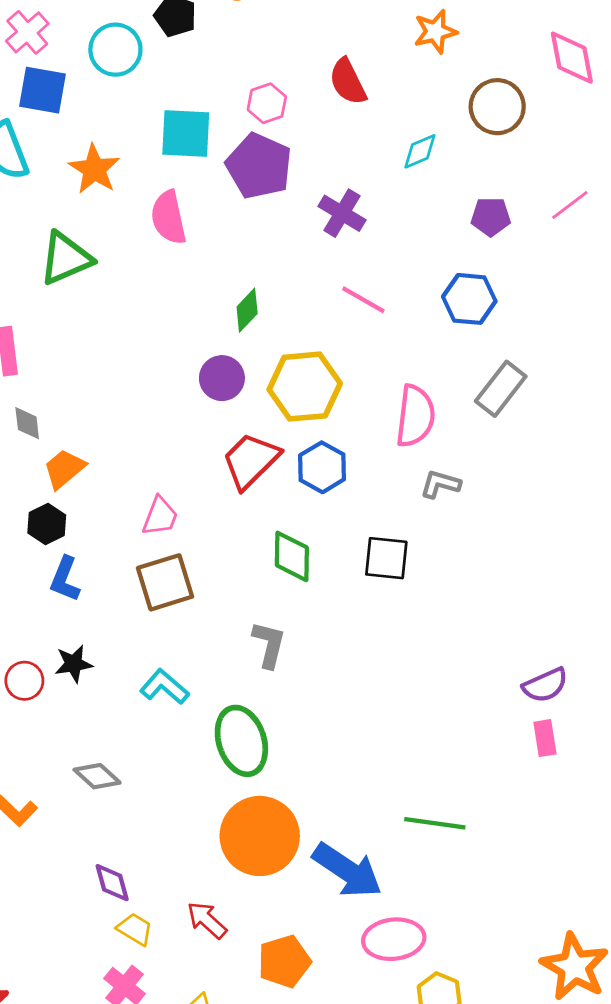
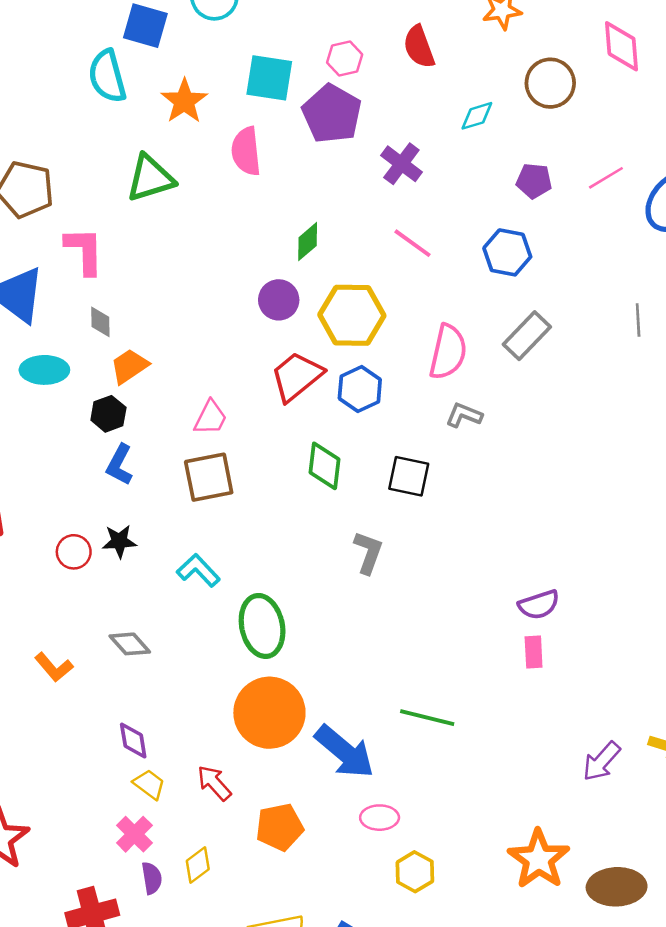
gray L-shape: (269, 644) -> (368, 552), moved
pink ellipse: (394, 939) -> (380, 818), size x0.7

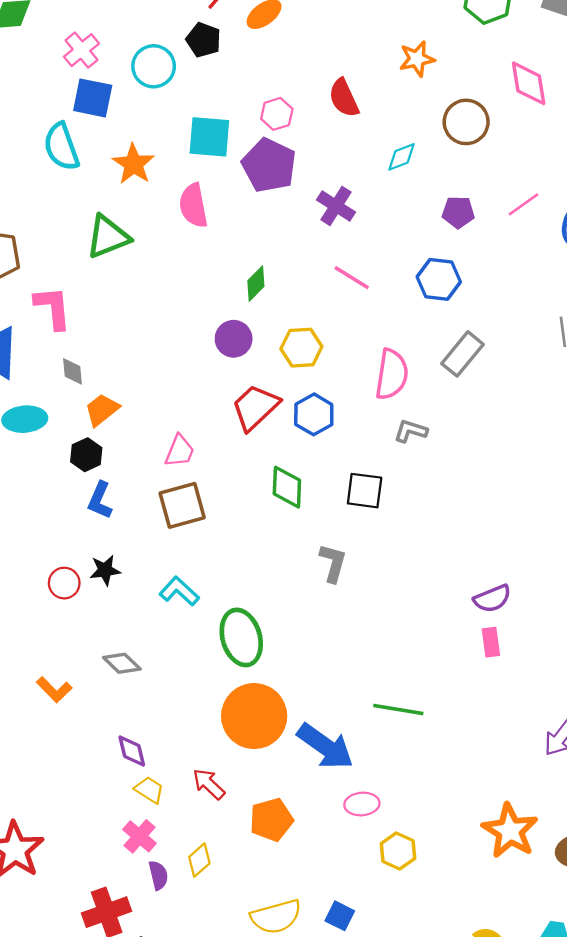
yellow hexagon: (352, 315) -> (301, 348), size x0.7

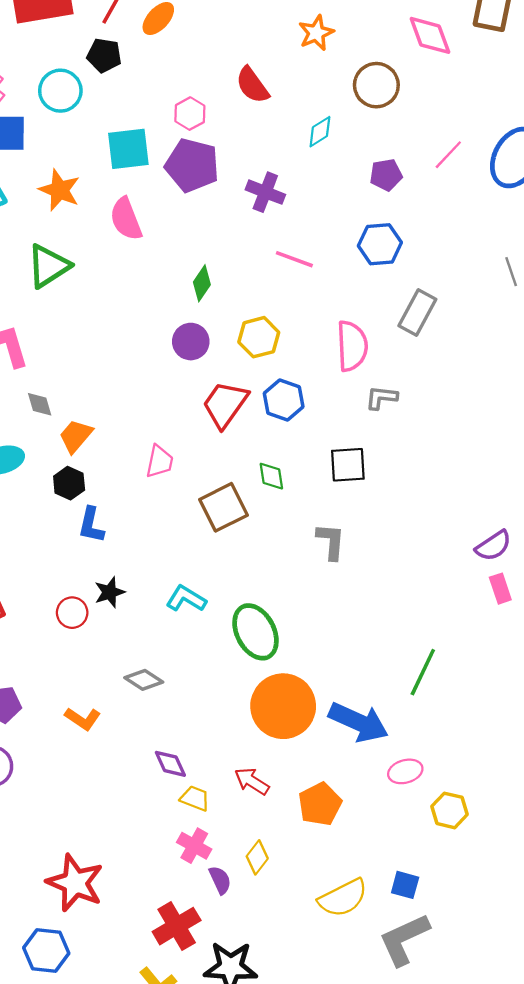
green diamond: (287, 487) -> (271, 476), size x0.7
brown square: (182, 505) -> (224, 507), moved
green line: (398, 710) -> (423, 672), turned -63

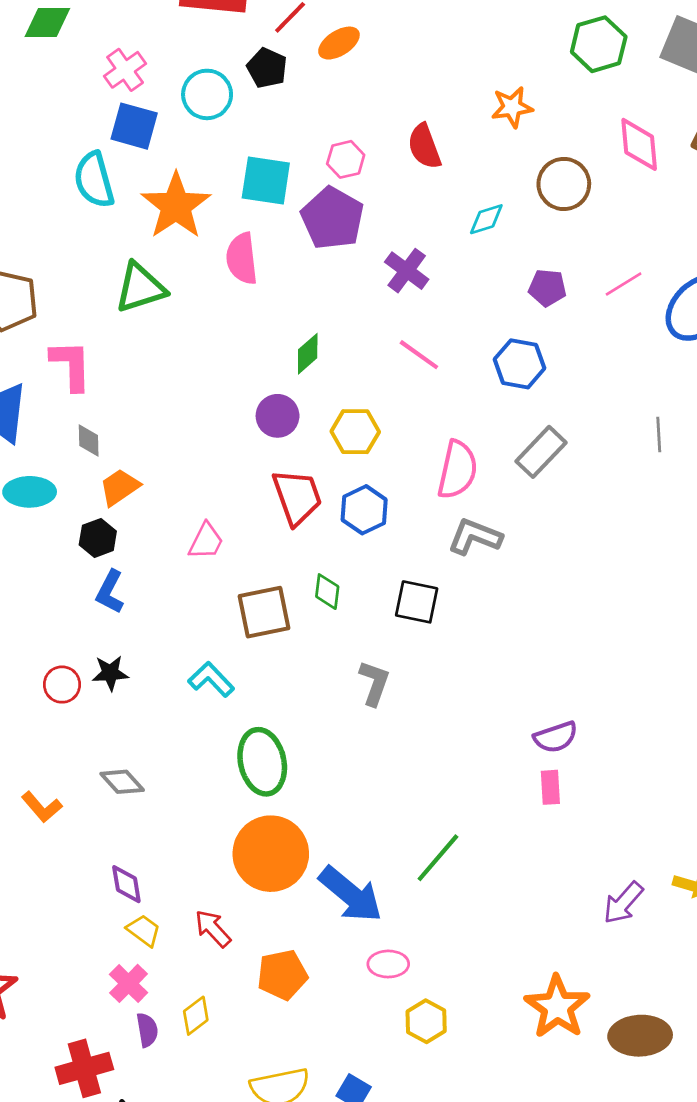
orange star: (59, 190) -> (176, 206), size x1.4
gray L-shape: (381, 398) -> (475, 537), size x1.4
red trapezoid: (225, 404) -> (297, 497), turned 110
cyan L-shape: (186, 599) -> (211, 679), moved

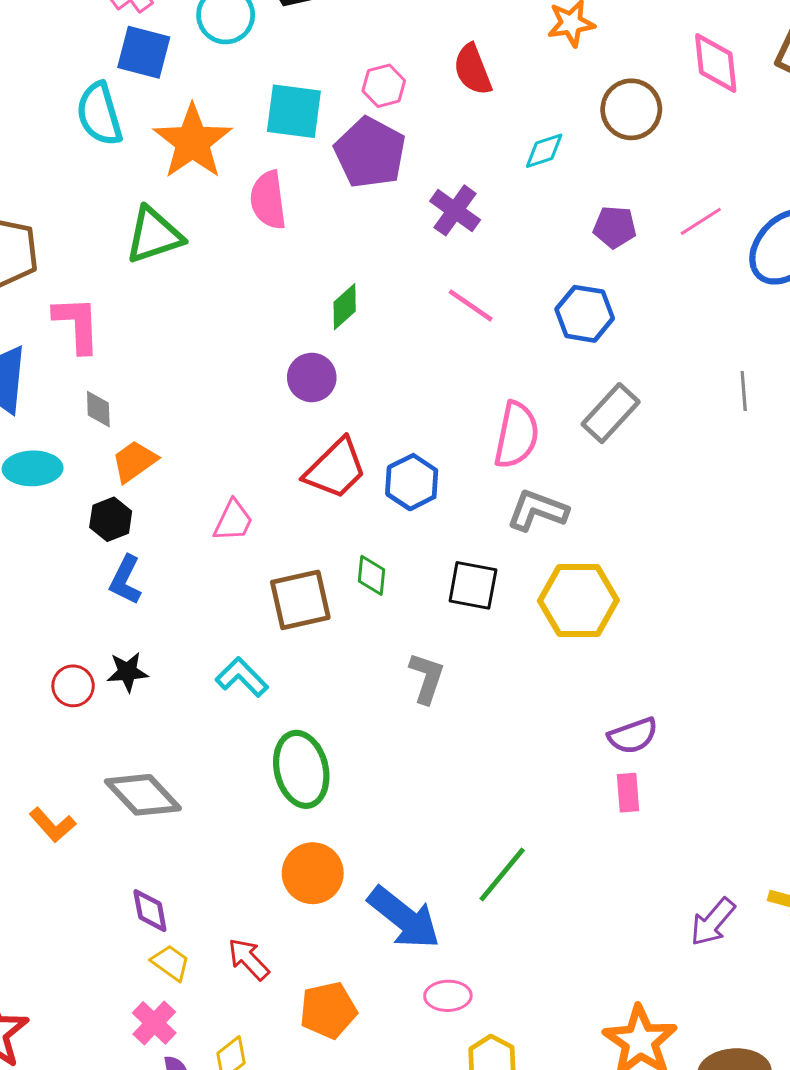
yellow hexagon: (355, 432) -> (578, 601), moved, size x1.4
red trapezoid: (297, 497) -> (335, 469), turned 66
gray diamond: (122, 782) -> (143, 795), size x1.5
orange circle: (271, 854) -> (313, 873), size x0.7

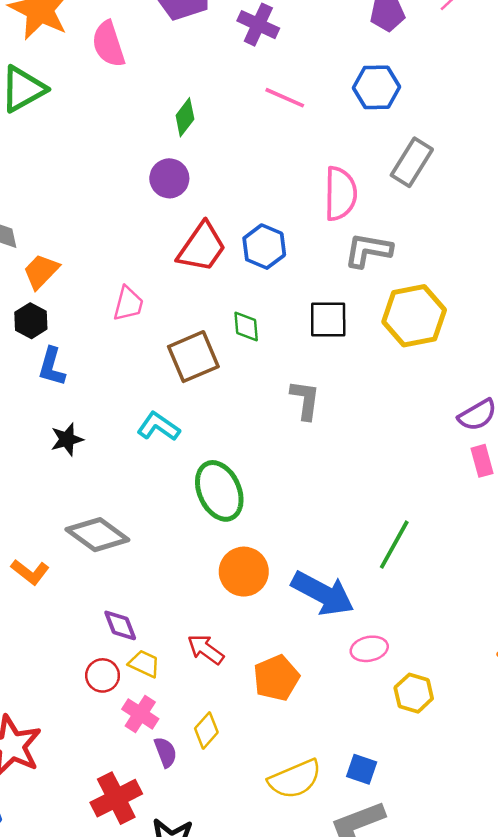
red circle: (73, 686) -> (103, 675), moved

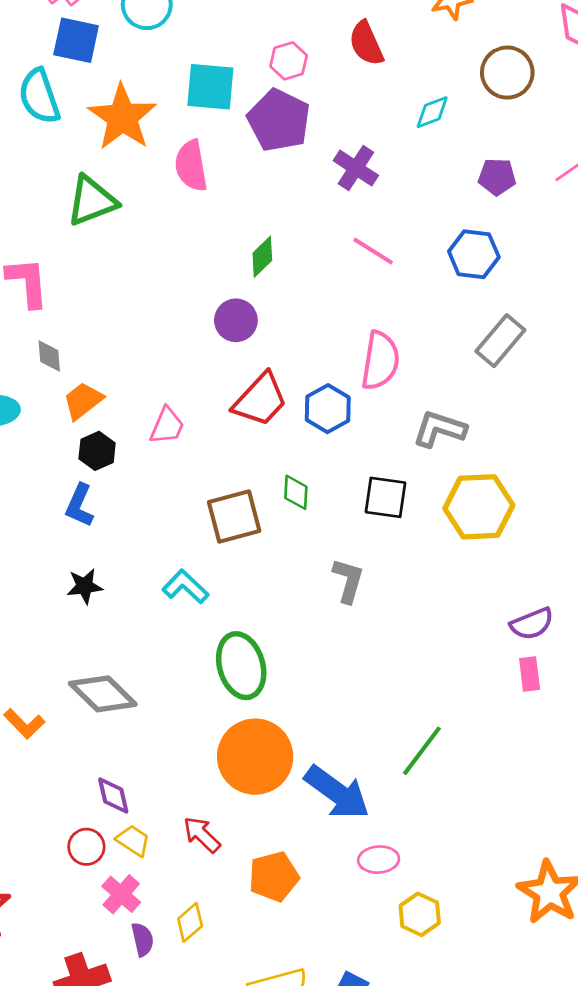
pink semicircle: (340, 194) -> (380, 361), moved
pink trapezoid: (128, 304) -> (167, 426), moved
black hexagon: (31, 321) -> (97, 451), moved
orange circle: (244, 572) -> (255, 757), size x1.4

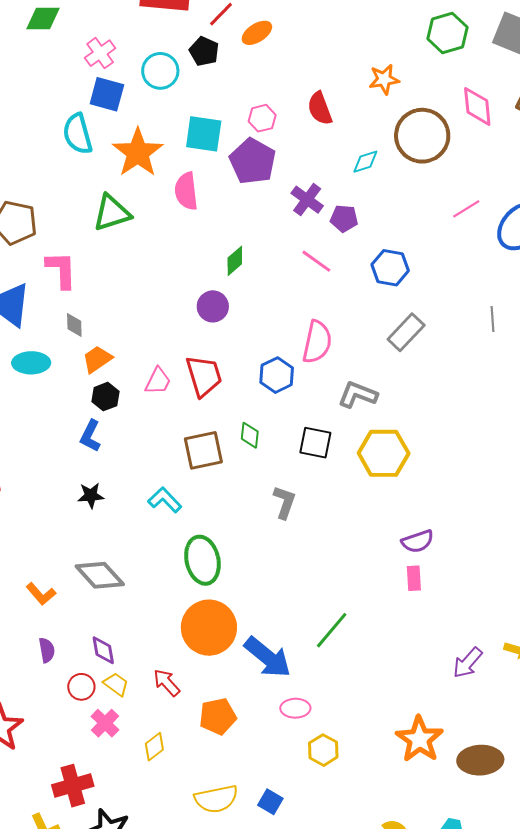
brown circle: (507, 73) -> (422, 136), size x1.4
purple pentagon: (497, 177) -> (344, 218), moved
red trapezoid: (260, 400) -> (204, 376), moved, turned -63
purple semicircle: (142, 939) -> (47, 650), moved

